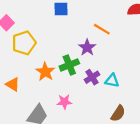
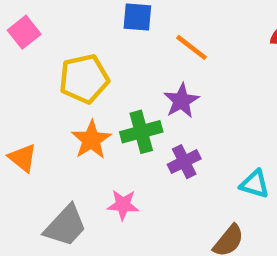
orange line: (102, 29) -> (192, 47), moved
yellow pentagon: (24, 43) -> (84, 79), moved
cyan triangle: (112, 81) -> (255, 184), moved

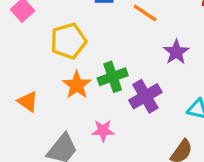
purple star: (181, 101) -> (176, 52), moved
purple cross: (184, 162) -> (145, 96), size x1.4

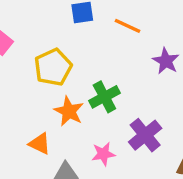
purple cross: (145, 96) -> (145, 135), moved
orange triangle: (28, 102) -> (40, 144), moved

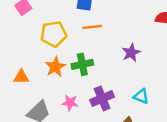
orange line: (127, 26) -> (92, 27), moved, turned -48
orange triangle: (40, 144) -> (21, 77), moved, turned -42

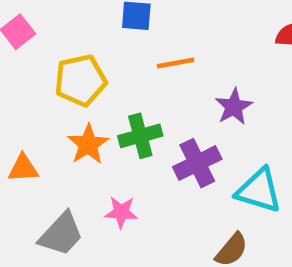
orange line: (92, 27) -> (176, 63), moved
cyan triangle: (141, 96) -> (259, 191), size x1.5
purple cross: (102, 98) -> (197, 163), moved

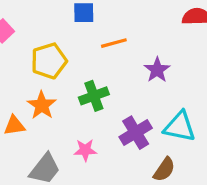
orange star: (88, 144) -> (42, 105), moved
purple cross: (197, 163) -> (136, 133), moved

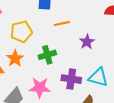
purple cross: (136, 133) -> (71, 79), turned 36
pink star: (85, 150) -> (40, 88), size x1.5

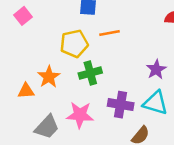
yellow pentagon: (21, 32) -> (74, 44), moved
purple star: (87, 42) -> (156, 69), moved

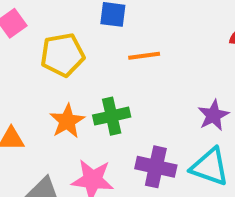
yellow pentagon: (74, 44) -> (63, 55), moved
orange star: (49, 77) -> (67, 121), moved

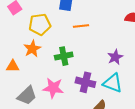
orange star: (67, 121) -> (32, 49), moved

